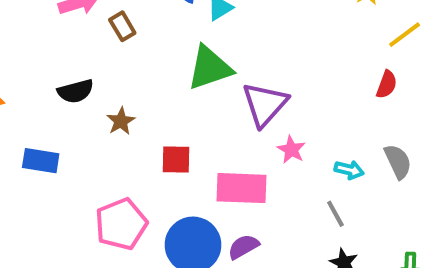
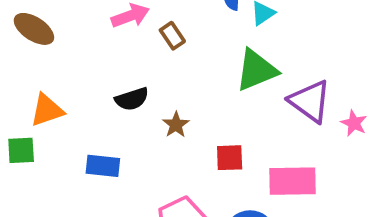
purple triangle: (265, 104) -> (310, 101), turned -33
pink star: (291, 150) -> (354, 123), moved

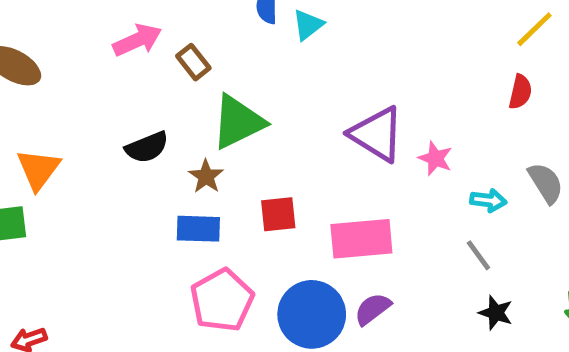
green triangle: (256, 70) -> (238, 122), moved
orange triangle: (47, 110) -> (38, 169), turned -30
blue rectangle: (103, 166) -> (198, 229), moved

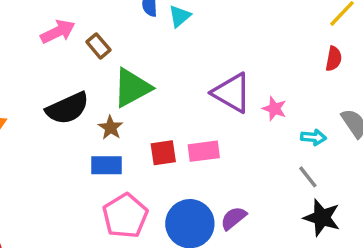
black semicircle: (147, 147) -> (67, 108), size x1.4
pink rectangle: (361, 239) -> (204, 151), moved, size x0.7
black star: (496, 313) -> (322, 218), size x1.5

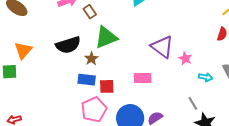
red square: (163, 153) -> (107, 86), moved
gray line: (308, 177) -> (193, 103), moved

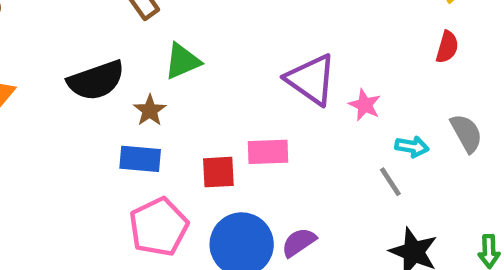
green triangle: (106, 37) -> (182, 61), size x0.7
red square: (107, 86) -> (218, 172), moved
gray line: (193, 103) -> (390, 182), moved

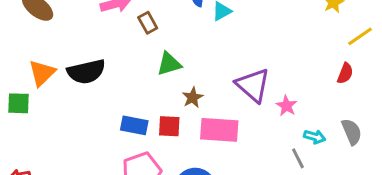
black semicircle: (96, 80) -> (86, 72), moved
brown star: (150, 110) -> (193, 98), moved
pink rectangle: (268, 152) -> (219, 130), size x1.4
red square: (218, 172) -> (169, 126), moved

